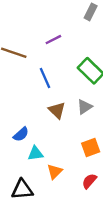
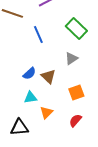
brown triangle: (57, 110) -> (48, 76), moved
blue semicircle: (21, 134) -> (29, 73), moved

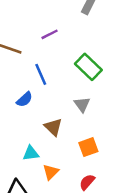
gray triangle: (71, 58) -> (82, 104), turned -32
blue semicircle: (29, 73) -> (24, 99), moved

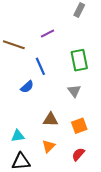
green rectangle: (88, 67) -> (79, 60), turned 35
brown triangle: (53, 127) -> (51, 120), moved, turned -42
cyan triangle: (31, 153) -> (18, 136), moved

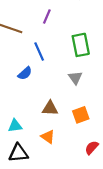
purple line: (48, 34) -> (47, 16), turned -40
orange triangle: (49, 146) -> (48, 137), turned -40
red semicircle: (78, 154) -> (92, 148), moved

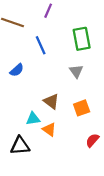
blue semicircle: (25, 73) -> (17, 70), moved
brown triangle: (50, 108) -> (51, 101), turned 35
cyan triangle: (15, 126) -> (33, 119), moved

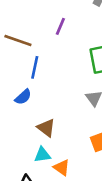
blue line: (41, 45) -> (35, 67), moved, turned 36
brown triangle: (51, 101) -> (46, 128), moved

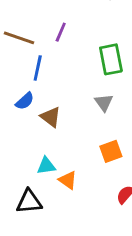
purple line: (60, 26) -> (61, 32), moved
brown triangle: (46, 128) -> (51, 117), moved

